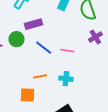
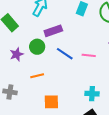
orange line: (40, 76) -> (37, 76), moved
cyan cross: (66, 79) -> (92, 94), moved

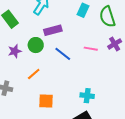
pink line: (89, 55) -> (91, 49), moved
orange line: (37, 76) -> (34, 74), turned -32

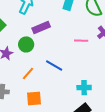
blue line: (63, 54) -> (54, 66), moved
orange square: (46, 101) -> (34, 99), moved

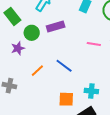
green circle: (26, 44) -> (32, 33), moved
orange square: (34, 99) -> (66, 99), moved

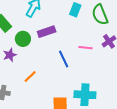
blue line: (64, 66) -> (64, 59), moved, turned 30
cyan cross: (91, 91) -> (85, 95), size x1.5

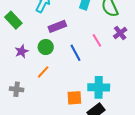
green circle: (23, 39) -> (46, 47), moved
pink line: (85, 48) -> (97, 40), turned 56

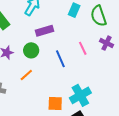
purple cross: (120, 33) -> (107, 43), turned -32
cyan cross: (99, 87) -> (80, 95), turned -35

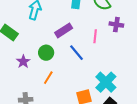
purple rectangle: (44, 31) -> (64, 30), moved
pink line: (83, 48) -> (95, 36), turned 48

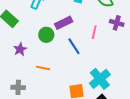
green circle: (46, 53) -> (46, 35), moved
orange line: (48, 78) -> (43, 68), turned 64

